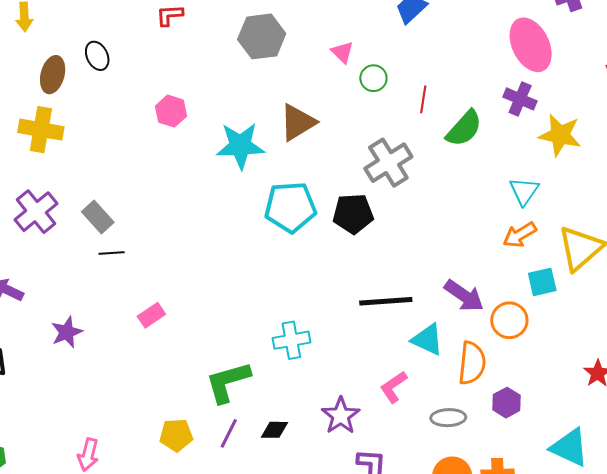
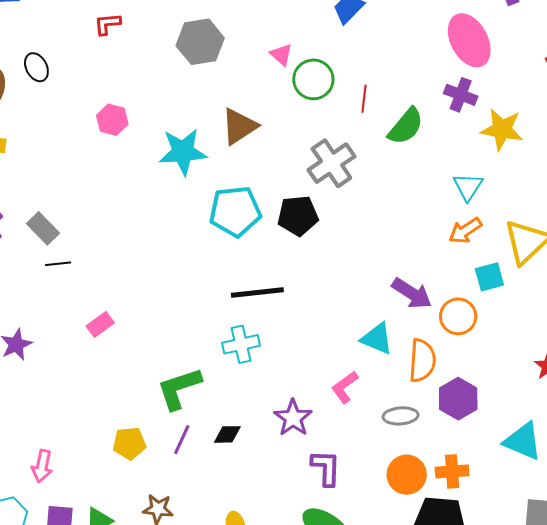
green circle: (373, 78) -> (313, 79), size x1.5
black line: (386, 301) -> (257, 292), moved
purple hexagon: (506, 403) -> (458, 399), size x1.4

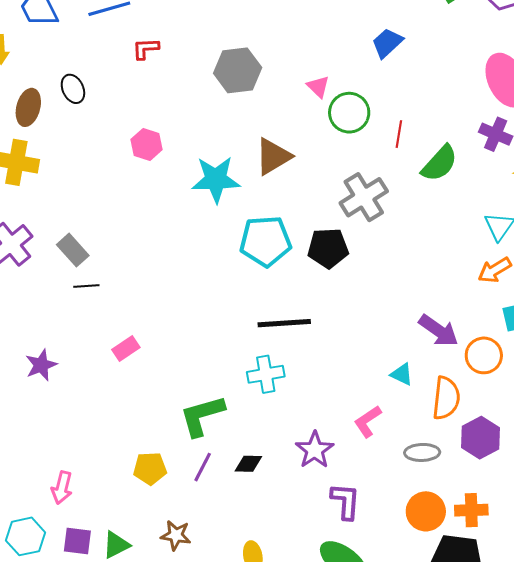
cyan triangle: (377, 339) -> (402, 374), size x0.7

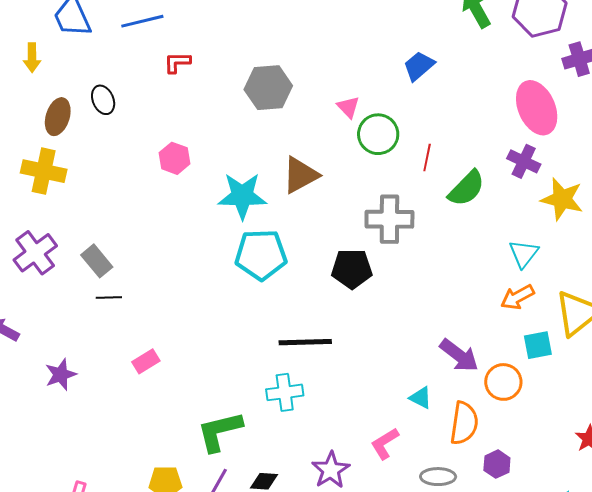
gray cross: (364, 197) -> (389, 219), turned 30
cyan pentagon: (265, 241) -> (261, 255), moved
purple hexagon: (480, 438) -> (497, 464), size x0.7

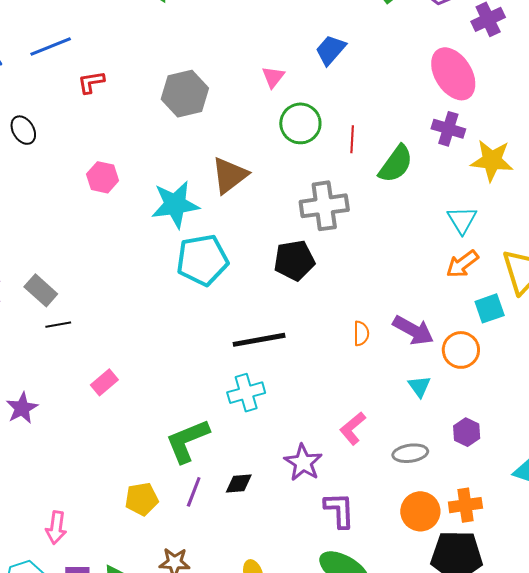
pink triangle: (348, 107) -> (273, 77), moved, turned 30
cyan triangle: (421, 398) -> (419, 386), moved, turned 35
orange semicircle: (464, 423) -> (361, 333), moved, size x0.6

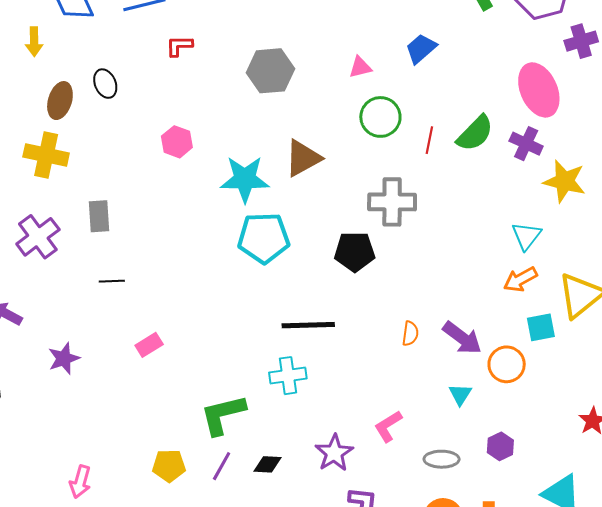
pink triangle: (273, 77) -> (360, 67), turned 30
green semicircle: (396, 164) -> (475, 133), moved
gray rectangle: (41, 290) -> (99, 216), moved, turned 36

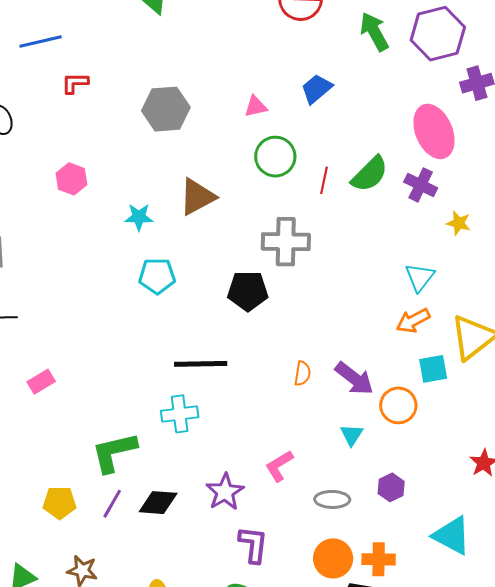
cyan star: (245, 179) -> (139, 217), size x0.6
yellow star: (565, 181) -> (459, 223), size x0.6
cyan pentagon: (264, 238) -> (157, 276), size x0.7
black diamond: (267, 464) -> (158, 503), size x1.4

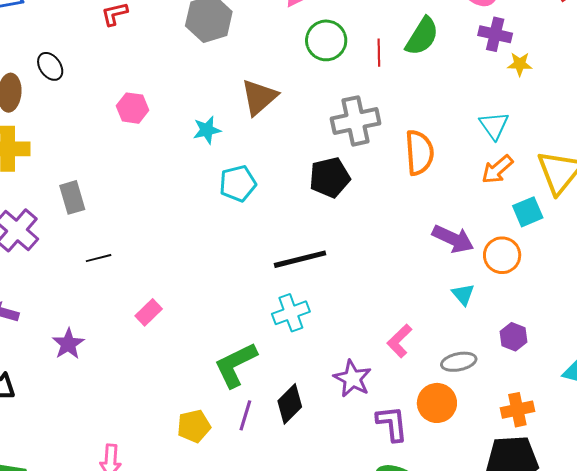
purple cross: (421, 185) -> (495, 34), moved
orange semicircle: (302, 373) -> (419, 153), moved, size x1.8
black diamond: (158, 503) -> (290, 404), turned -36
orange circle: (333, 558) -> (437, 403), moved

